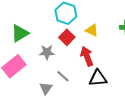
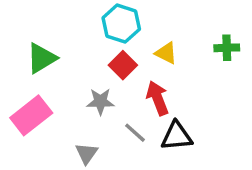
gray star: (47, 52) -> (100, 101), moved
gray line: (63, 76) -> (135, 133), moved

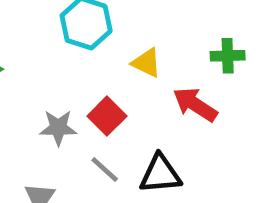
red square: (123, 65) -> (107, 116), moved
red arrow: (158, 98) -> (195, 104), moved, turned -36

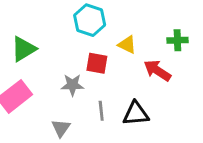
red square: (107, 116) -> (97, 63), moved, turned -35
gray line: (105, 169) -> (101, 111), turned 42

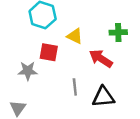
gray line: (101, 111) -> (75, 87), moved
black triangle: (136, 114) -> (103, 97), moved

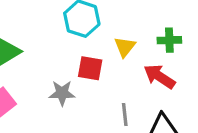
green cross: (118, 32) -> (169, 40), moved
yellow triangle: (75, 36) -> (125, 47), turned 42

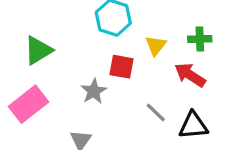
gray star: (62, 93) -> (94, 91), turned -30
gray line: (125, 115) -> (156, 112), turned -40

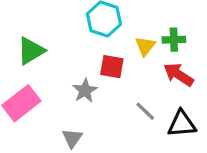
green cross: (200, 39) -> (174, 40), moved

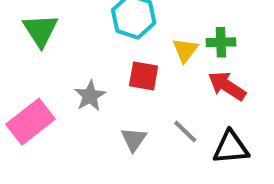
green triangle: (31, 51) -> (40, 30), moved, turned -32
gray star: (85, 91) -> (90, 96), moved
gray triangle: (72, 138) -> (134, 139), moved

